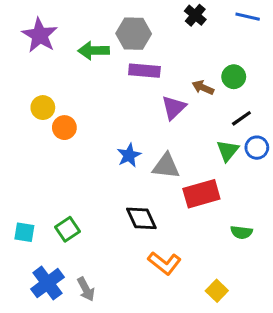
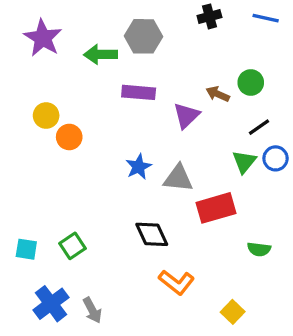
black cross: (195, 15) -> (209, 16), turned 35
purple rectangle: (144, 71) -> (139, 92), moved

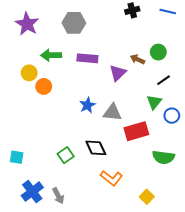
gray hexagon: (143, 36) -> (74, 23), moved
green arrow: (101, 54) -> (51, 55), moved
blue circle: (276, 158) -> (172, 116), moved
green square: (72, 246) -> (66, 155), moved
green semicircle: (259, 249) -> (163, 157), size x1.5

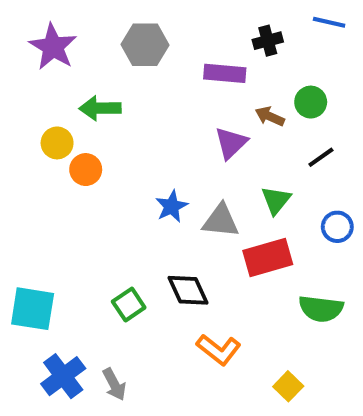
black cross: (132, 10) -> (268, 41), moved
purple rectangle: (87, 58) -> (225, 73), moved
green triangle: (154, 102) -> (276, 200), moved
cyan square: (17, 157) -> (33, 309), size x1.6

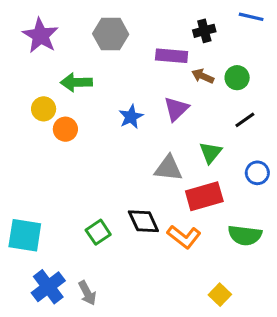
brown arrow: (270, 116) -> (203, 76), moved
blue star: (172, 206) -> (131, 117), moved
orange L-shape: (219, 350) -> (184, 237), moved

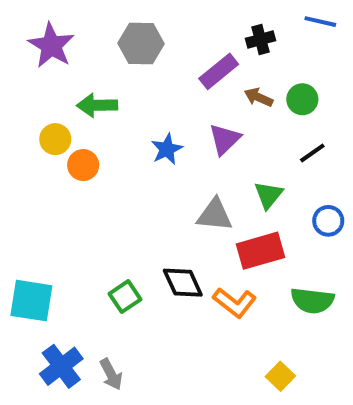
purple rectangle: (172, 56) -> (219, 71), turned -44

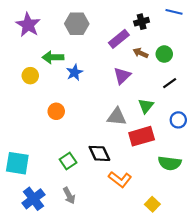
blue star: (167, 149) -> (75, 72), moved
orange circle: (83, 165) -> (56, 111), moved
orange L-shape: (235, 303) -> (120, 179), moved
gray arrow: (111, 374) -> (69, 196), moved

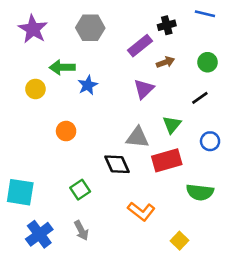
brown arrow: (140, 53) -> (165, 62), turned 136
green circle: (164, 54) -> (208, 62), moved
black diamond: (99, 153) -> (117, 164), moved

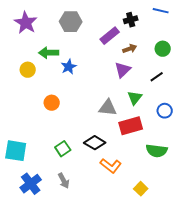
purple triangle: (144, 89) -> (123, 70), moved
black diamond: (117, 164) -> (95, 143), moved, turned -35

